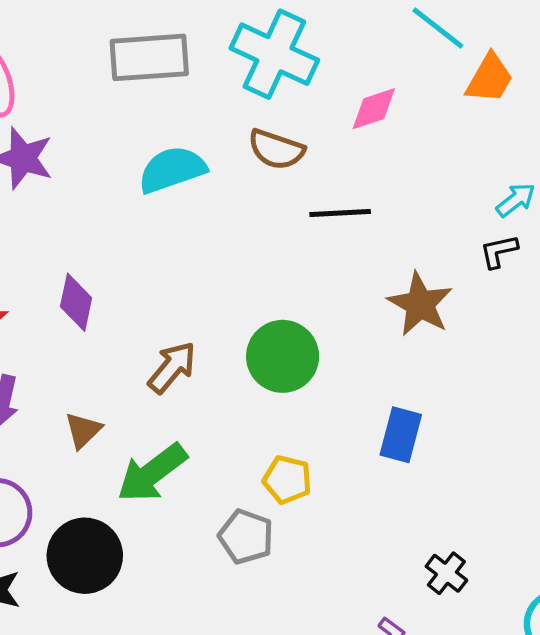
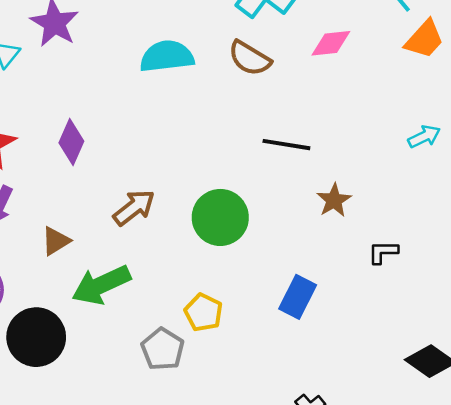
black line: (340, 213) -> (286, 145), moved
black L-shape: (499, 251) -> (383, 252), moved
brown star: (420, 304) -> (334, 200), size x0.7

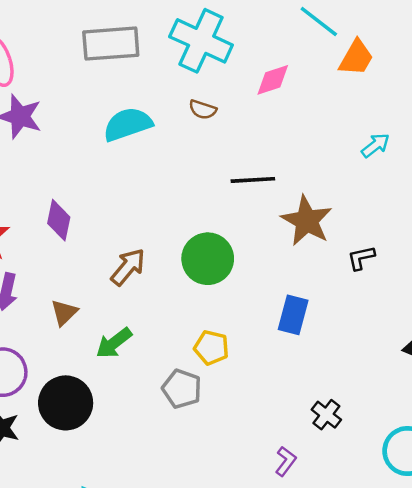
brown semicircle: (250, 58) -> (203, 110), size x0.7
brown star: (334, 200) -> (307, 221), size x1.6
green arrow: (101, 285) -> (114, 343), size x0.7

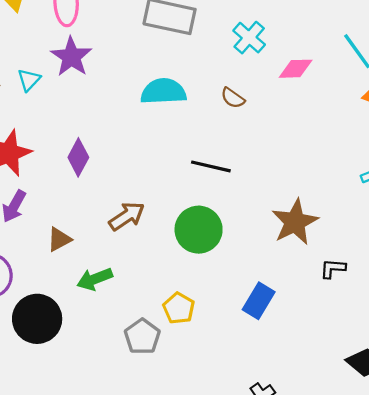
cyan cross: (201, 41) -> (249, 38), size x0.6
pink diamond: (273, 80) -> (296, 69), moved
black line: (253, 180) -> (211, 166), moved

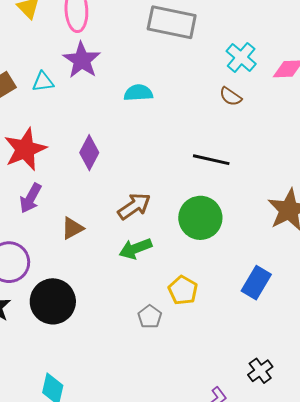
cyan cross: (249, 38) -> (241, 57), moved
cyan triangle: (29, 80) -> (43, 82), turned 40
cyan semicircle: (163, 91) -> (138, 93), moved, size x0.7
green arrow: (95, 279) -> (135, 249), moved
gray pentagon: (142, 337) -> (150, 317), size x0.7

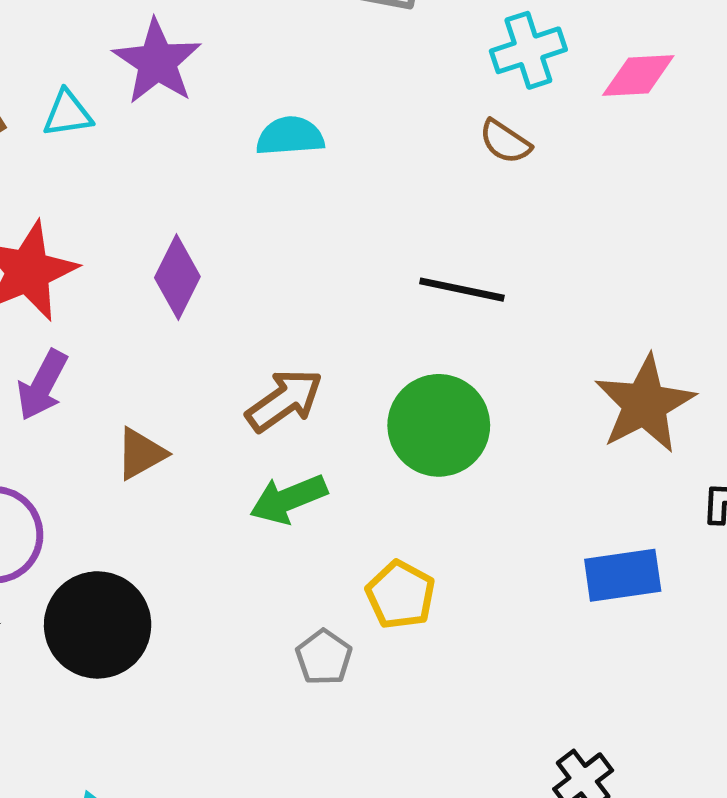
cyan cross: (241, 57) -> (528, 50), turned 32
blue rectangle: (256, 283) -> (623, 575), moved, turned 52

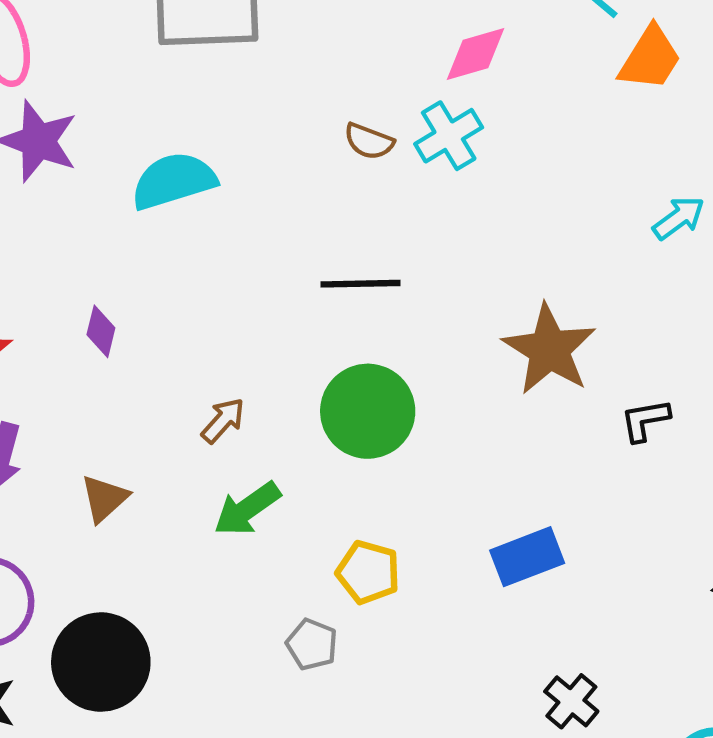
cyan cross: (528, 50) -> (449, 136), moved
cyan semicircle: (290, 136) -> (174, 181), size x1.4
purple diamond: (177, 277) -> (101, 331), size x0.7
brown arrow: (284, 400) -> (223, 421), size x0.7
blue rectangle: (623, 575) -> (527, 557), moved

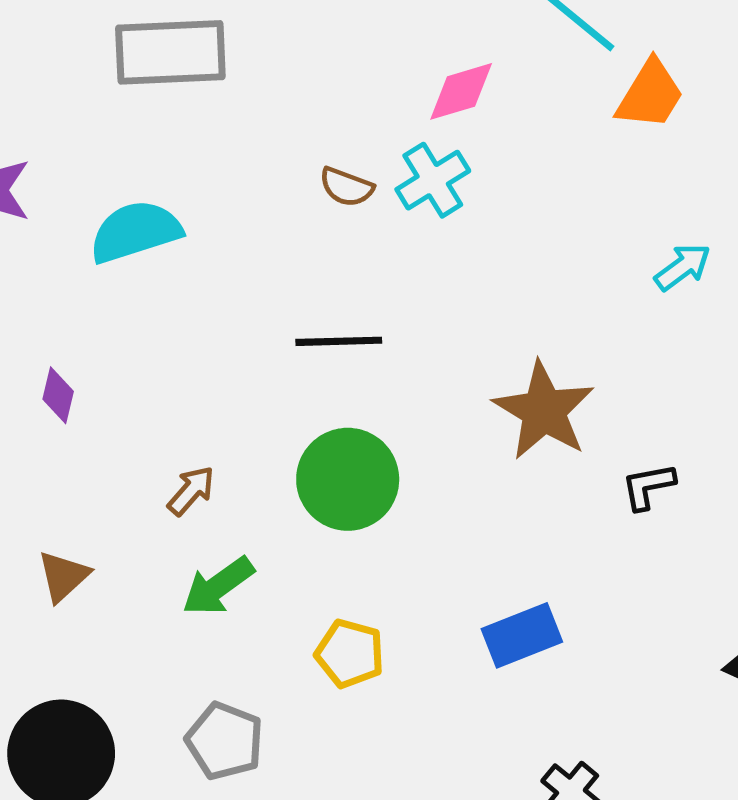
gray pentagon: (312, 644) -> (225, 741), moved, size x1.4

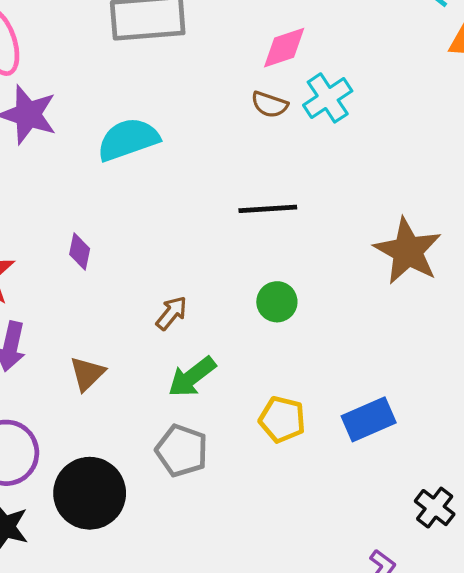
pink diamond: (461, 91) -> (284, 48), moved
green circle: (348, 479) -> (277, 302), size x0.6
blue rectangle: (522, 635) -> (369, 419), moved
gray pentagon: (225, 741) -> (182, 451), moved

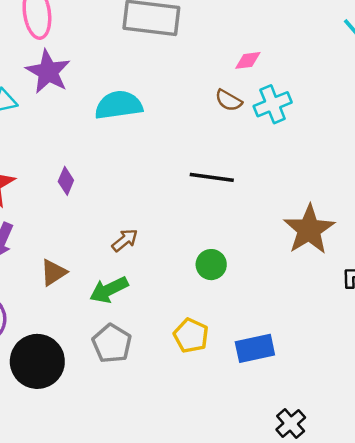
pink diamond: (284, 48) -> (248, 60), size x0.7
green circle: (277, 302) -> (211, 265), moved
green arrow: (192, 377) -> (109, 290), moved

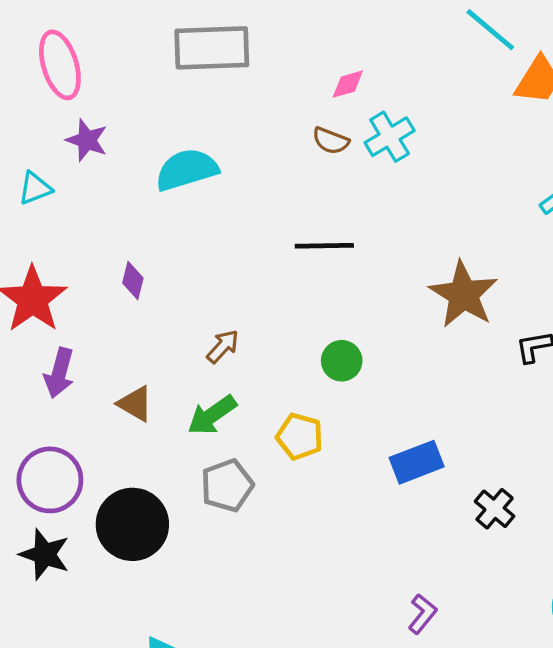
purple star: (48, 72) -> (87, 140), size x0.7
brown triangle: (53, 272) -> (135, 404), turned -48
yellow pentagon: (191, 335) -> (300, 436), moved
gray pentagon: (112, 344) -> (227, 485), turned 30
black cross: (291, 424) -> (495, 509), moved

